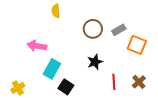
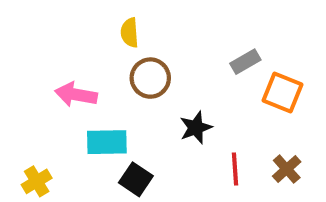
yellow semicircle: (56, 11) -> (130, 33), moved
brown circle: (93, 29) -> (150, 78), moved
cyan rectangle: (52, 69) -> (107, 142), turned 60

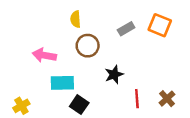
gray rectangle: (245, 62) -> (126, 29), moved
orange square: (283, 93) -> (160, 25), moved

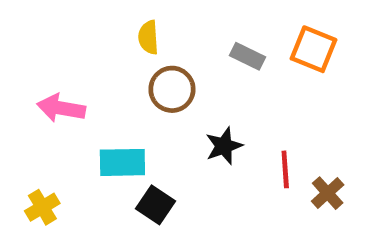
gray rectangle: (126, 29) -> (247, 56), turned 56
pink arrow: (44, 55) -> (61, 108), moved
red line: (137, 99) -> (285, 169), moved

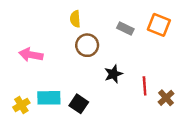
cyan rectangle: (122, 162) -> (49, 98), moved

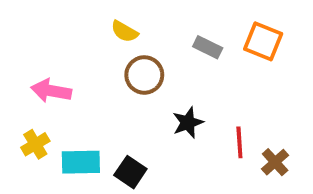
yellow semicircle: (75, 19) -> (124, 31), turned -56
yellow cross: (21, 105) -> (35, 144), moved

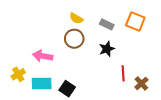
yellow semicircle: (124, 31) -> (76, 18), moved
pink arrow: (51, 91) -> (43, 56), moved
black star: (188, 123) -> (107, 49), moved

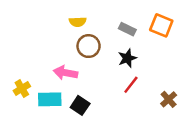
yellow semicircle: (76, 18) -> (78, 22), moved, turned -32
pink arrow: (43, 56) -> (65, 73), moved
red line: (123, 73) -> (131, 85), moved, turned 42

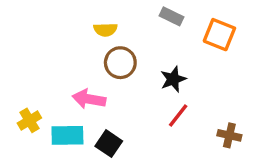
gray rectangle: (127, 29) -> (172, 16), moved
brown cross: (169, 99) -> (229, 135), turned -35

